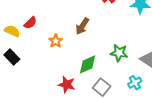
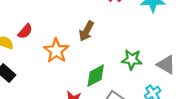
orange star: (56, 41) -> (56, 51), size x1.5

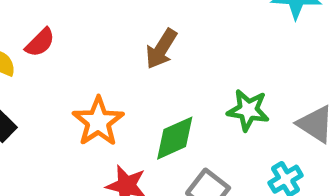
orange star: (56, 51) -> (98, 122), moved

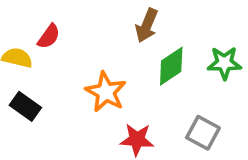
green diamond: (175, 138) -> (171, 66), moved

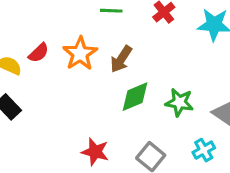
orange star: (106, 92) -> (80, 54), moved

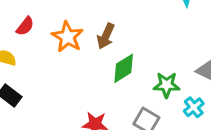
red semicircle: (39, 53) -> (25, 26), moved
green star: (179, 102) -> (167, 85), moved

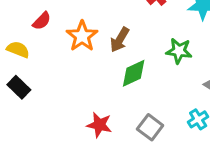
green star: (167, 85) -> (179, 51), moved

